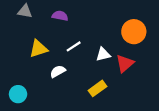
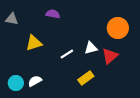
gray triangle: (25, 11) -> (12, 19), moved
white line: (74, 46) -> (67, 54), moved
white semicircle: (58, 71) -> (35, 81), moved

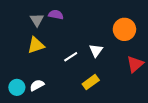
gray triangle: (12, 19) -> (37, 20), moved, turned 48
white triangle: (91, 48) -> (96, 50), turned -40
red triangle: (110, 56) -> (135, 64), moved

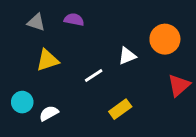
gray triangle: (37, 20) -> (36, 22), moved, turned -40
white triangle: (96, 50) -> (127, 56), moved, turned 32
cyan circle: (17, 87) -> (22, 102), moved

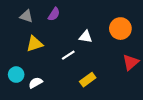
purple semicircle: (74, 20) -> (54, 14), turned 112
white triangle: (127, 56) -> (86, 37), moved, turned 32

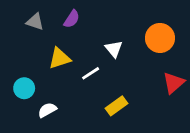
white triangle: (86, 37) -> (114, 49), turned 40
yellow triangle: (35, 44) -> (59, 58), moved
cyan circle: (16, 75) -> (24, 88), moved

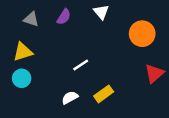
white triangle: (114, 49) -> (101, 12), moved
yellow triangle: (59, 58) -> (23, 52), moved
white semicircle: (47, 110) -> (70, 98), moved

